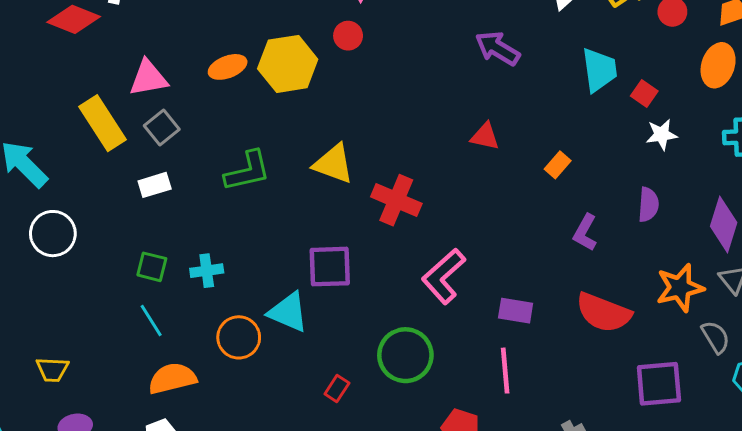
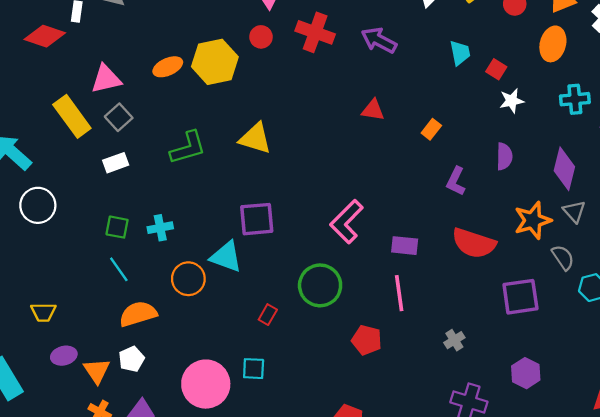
cyan trapezoid: (599, 70) -> (460, 53), size x0.7
red cross: (396, 200) -> (315, 32), moved

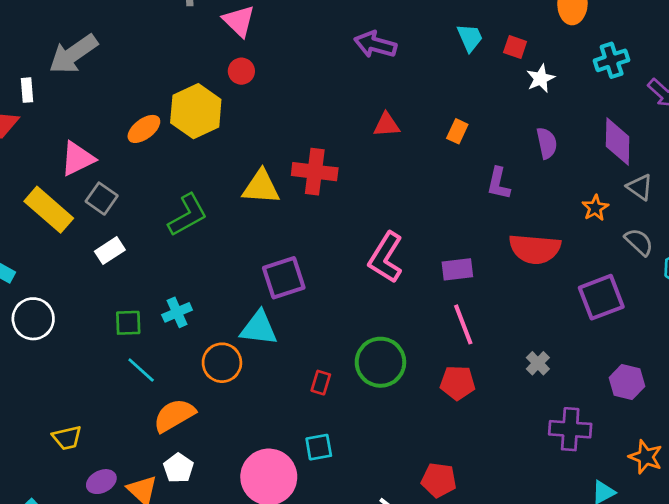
red cross: (315, 32) -> (315, 172), moved
orange star: (533, 220) -> (595, 208), size x0.6
green circle: (320, 285) -> (380, 362), moved
red pentagon: (367, 340) -> (458, 383), moved

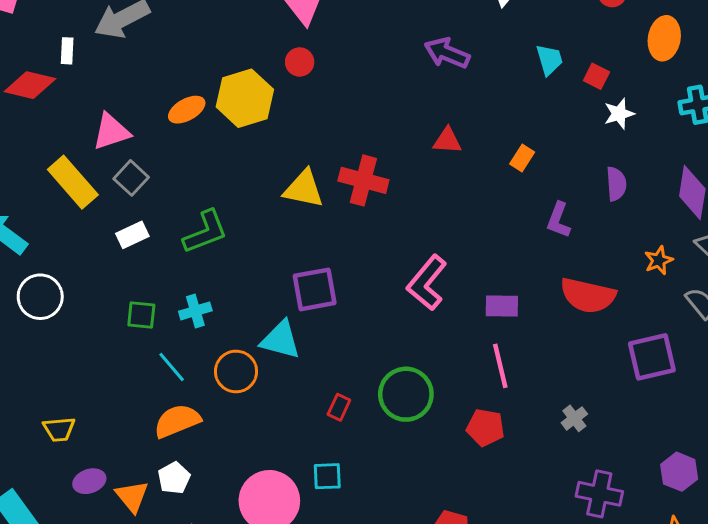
green L-shape: (188, 215) -> (205, 232), moved
cyan line: (141, 370) -> (172, 367), moved
purple hexagon: (627, 382) -> (679, 472), moved

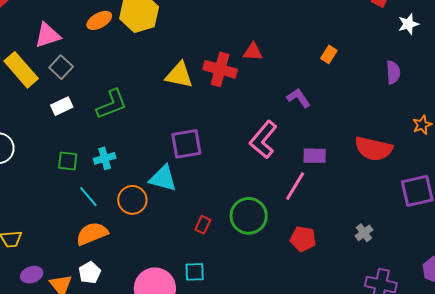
white star: (619, 114) -> (408, 24), moved
red triangle: (447, 141) -> (253, 52), moved
purple L-shape: (559, 220) -> (299, 98), moved, turned 125
pink line: (500, 366) -> (295, 186), moved, turned 44

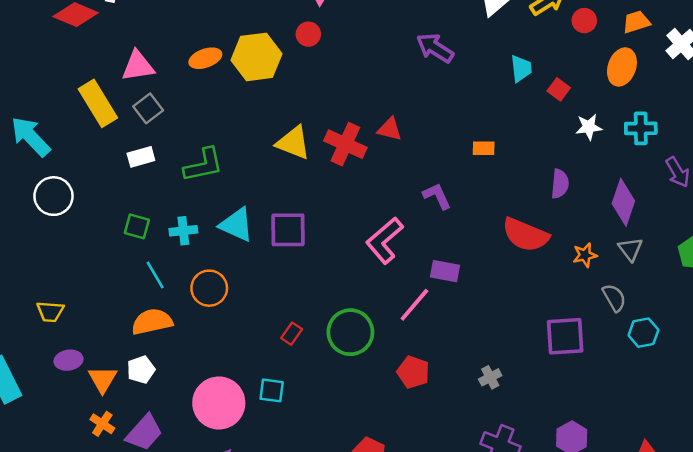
orange rectangle: (329, 54) -> (484, 148), turned 48
red semicircle: (374, 149) -> (526, 235), moved
cyan triangle: (163, 178) -> (237, 225), moved

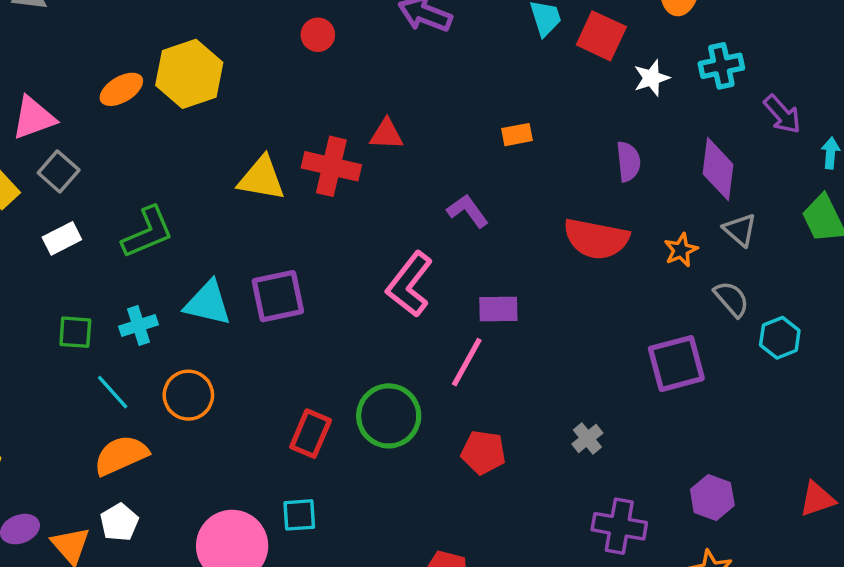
red circle: (308, 34) -> (318, 35), moved
red square: (559, 89) -> (601, 36), size x1.6
red rectangle: (292, 334) -> (311, 434), size x1.5

